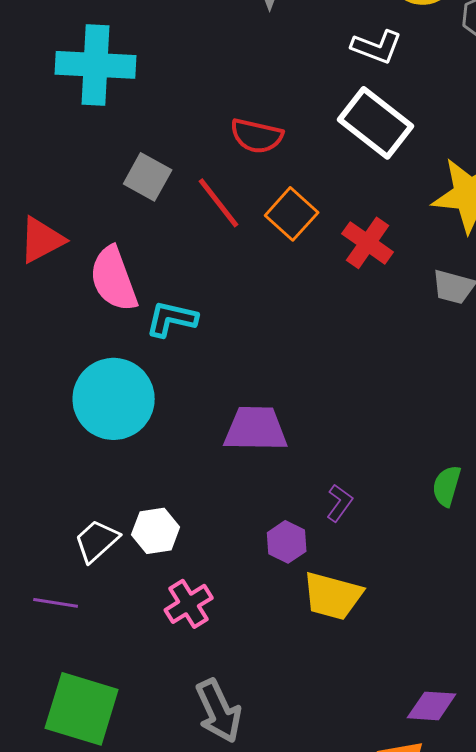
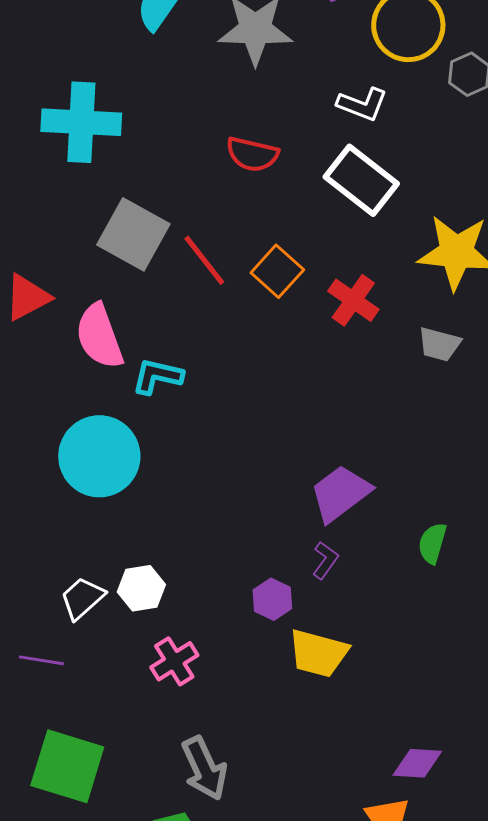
red semicircle: (257, 136) -> (252, 154), moved
gray square: (148, 177) -> (133, 234), size x1.5
purple trapezoid: (256, 429) -> (340, 493), moved, turned -38

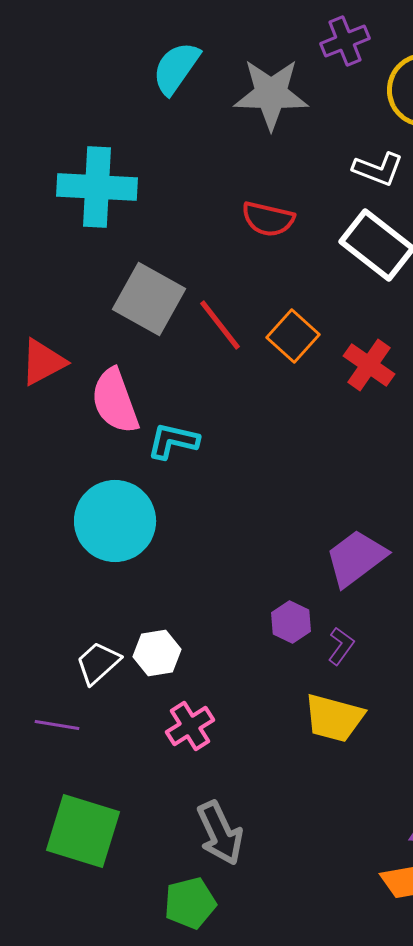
purple L-shape: (325, 560) -> (341, 646), moved
purple hexagon: (272, 599) -> (291, 622), moved

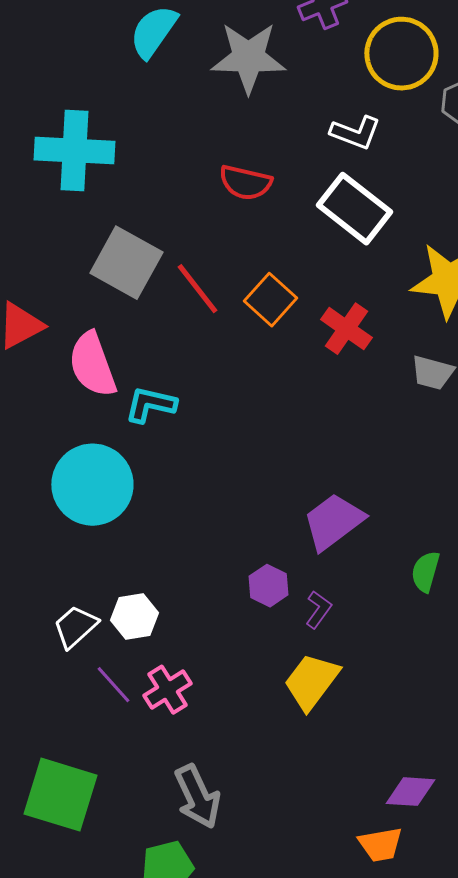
yellow trapezoid: (334, 718) -> (311, 682), turned 112
purple line: (57, 725) -> (113, 685), moved, turned 39

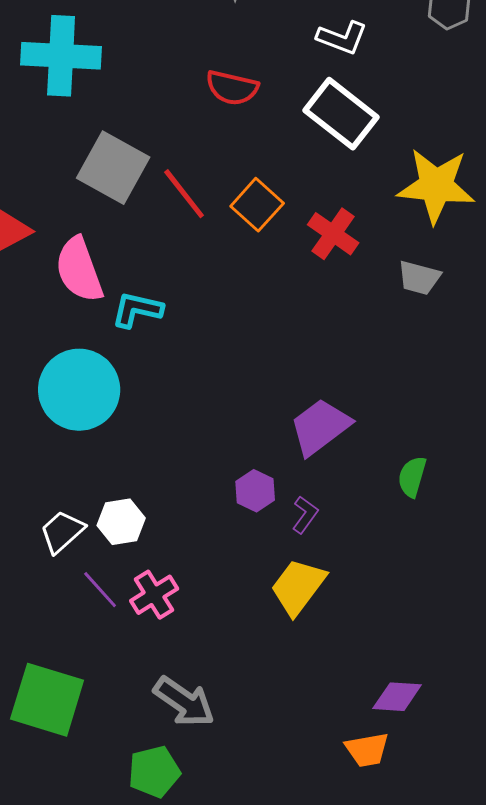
gray arrow: (197, 797) -> (184, 702), turned -30

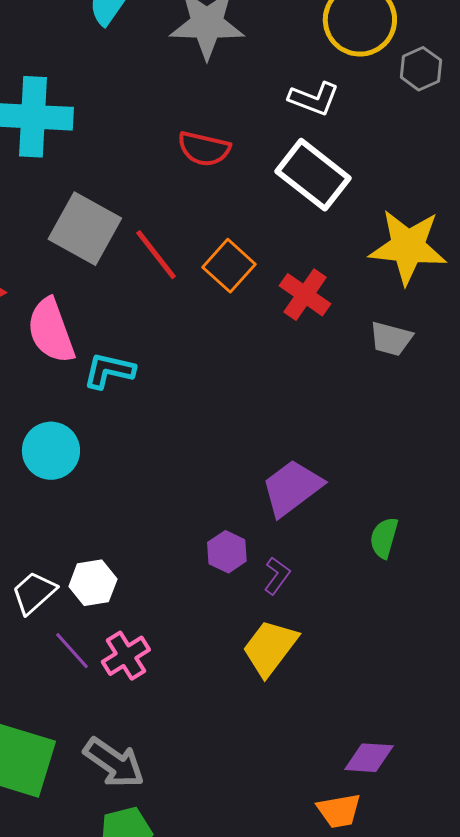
cyan circle: (79, 390) -> (51, 451), size x0.7
gray arrow: (184, 702) -> (114, 763), moved

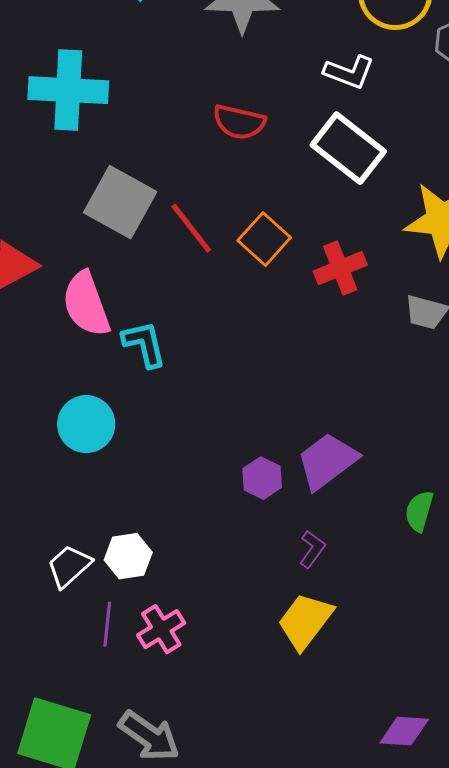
red cross: (305, 295) -> (340, 268), turned 33
cyan L-shape: (109, 371) -> (144, 344), turned 64
purple hexagon: (227, 552) -> (262, 478), moved
purple line: (72, 651) -> (107, 624), turned 48

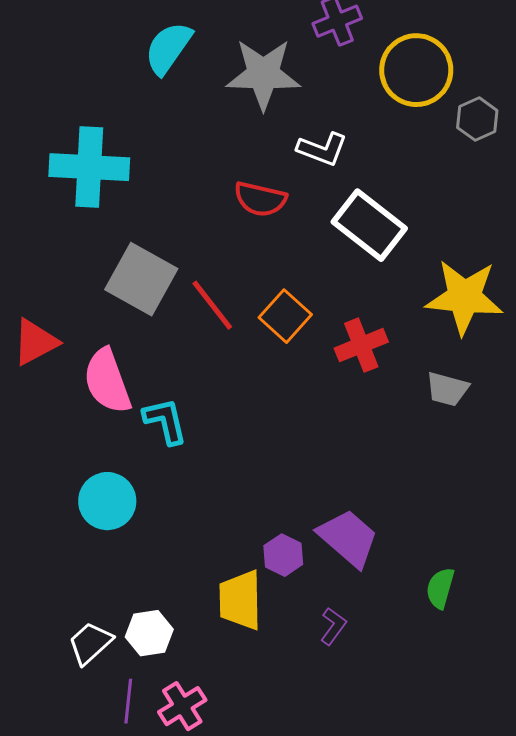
white L-shape: (349, 72) -> (322, 149), moved
purple trapezoid: (327, 461) -> (348, 538), turned 78
yellow trapezoid: (305, 621) -> (240, 600), moved, turned -38

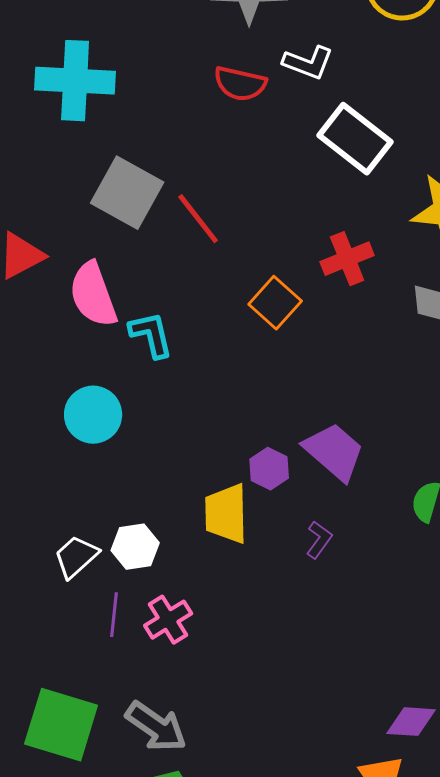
red semicircle: (260, 199) -> (240, 84), moved
orange square: (285, 316) -> (275, 303), moved

